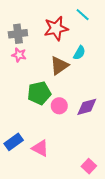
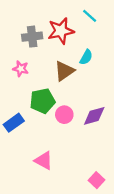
gray cross: (18, 34) -> (32, 37), moved
pink star: (19, 55) -> (21, 69), moved
blue rectangle: (14, 142) -> (14, 123), moved

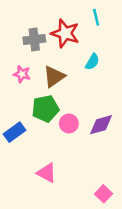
cyan line: (90, 16) -> (96, 17), turned 35
red star: (61, 31) -> (65, 33), turned 30
brown triangle: (64, 71) -> (54, 77), moved

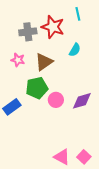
pink triangle: (47, 173) -> (62, 157), moved

